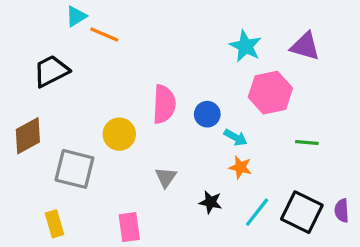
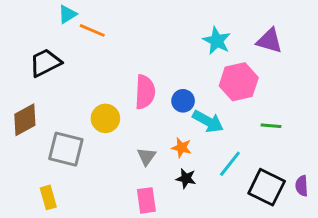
cyan arrow: (235, 137) -> (208, 121), size x1.5
orange star: (240, 167) -> (182, 148), moved
cyan line: (257, 212) -> (230, 164), moved
pink rectangle: (129, 227) -> (146, 200), moved

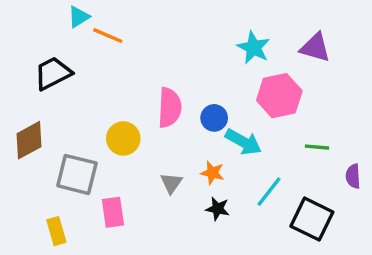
purple semicircle: (302, 186) -> (353, 176), moved
pink rectangle: (146, 200) -> (113, 212), moved

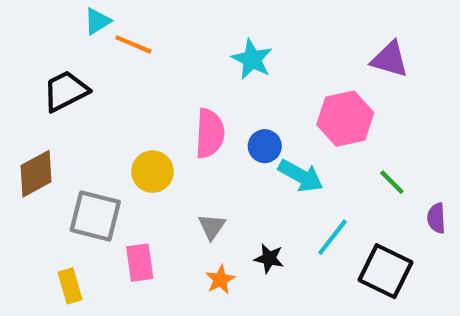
cyan star: (254, 48) -> (252, 59), moved
green line: (317, 147) -> (392, 182), turned 40
orange star: (212, 173) -> (220, 280), moved, turned 30

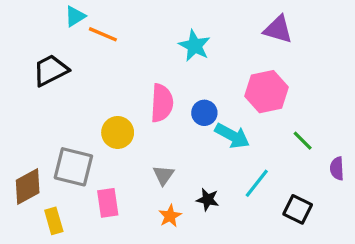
purple triangle: (390, 59) -> (278, 29), moved
brown diamond: (36, 174) -> (28, 186), moved
black square: (385, 271) -> (298, 209), size x0.7

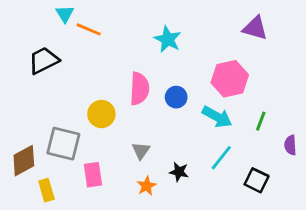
cyan triangle: (75, 16) -> (65, 14), turned -30
purple triangle: (278, 29) -> (255, 28), moved
cyan arrow: (232, 136) -> (217, 117), moved
green line: (303, 141) -> (261, 121), turned 66

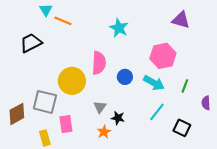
blue circle: (176, 97) -> (125, 77), moved
yellow circle: (101, 114) -> (72, 81), size x1.4
black star: (179, 172) -> (118, 118), moved
yellow rectangle: (46, 190) -> (45, 138), moved

